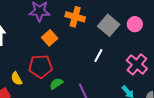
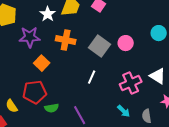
pink cross: (137, 64) -> (131, 83), turned 30
green semicircle: (56, 84) -> (52, 108), turned -152

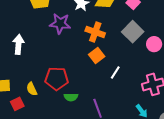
gray square: (100, 46) -> (133, 32), moved
orange square: (42, 63) -> (97, 55), moved

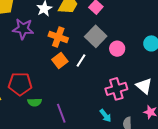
white line: (115, 73) -> (81, 61), moved

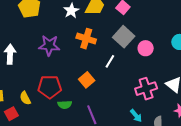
purple star: (23, 29) -> (49, 45), moved
orange square: (60, 60) -> (87, 80), moved

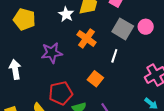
orange cross: (86, 39) -> (86, 38), turned 30
pink circle: (146, 48) -> (146, 27), moved

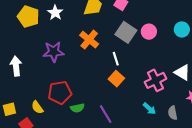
white star: (66, 14) -> (55, 13), moved
white line: (114, 56) -> (116, 59), turned -40
orange square: (95, 79) -> (116, 79), moved

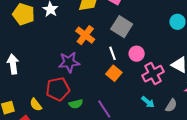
pink circle: (149, 32) -> (137, 54), moved
purple star: (54, 52) -> (69, 62), moved
gray semicircle: (173, 113) -> (171, 105), turned -136

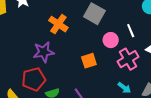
white line: (112, 53) -> (131, 31), moved
orange square: (114, 73) -> (89, 61), turned 35

